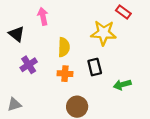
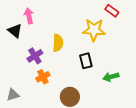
pink arrow: (43, 16) -> (29, 16), moved
purple cross: (29, 65) -> (35, 56), moved
orange cross: (65, 74) -> (43, 77), moved, turned -32

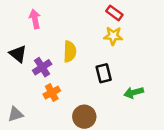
red rectangle: (112, 11) -> (114, 13), moved
yellow star: (94, 30) -> (113, 36), size x0.7
black triangle: (15, 31) -> (18, 54), moved

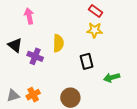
purple cross: (42, 67) -> (35, 56), turned -35
orange cross: (52, 93) -> (33, 95), moved

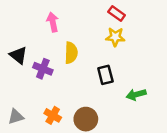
pink arrow: (29, 16) -> (53, 22), moved
orange cross: (33, 95) -> (53, 115), moved, turned -32

